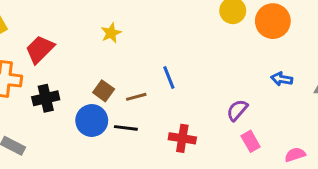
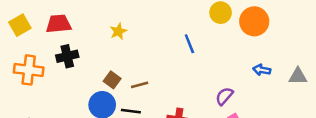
red trapezoid: (40, 49) -> (59, 24), moved, turned 40
blue line: (169, 77) -> (189, 44), moved
black cross: (46, 98) -> (67, 56), moved

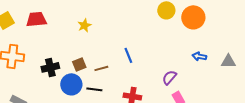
blue line: (189, 44) -> (128, 55), moved
black cross: (67, 56) -> (50, 67), moved
brown square: (112, 80) -> (79, 64), turned 32

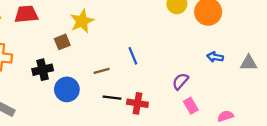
yellow star: (84, 25) -> (82, 21), size x1.5
brown square: (79, 64) -> (62, 42), moved
black line: (94, 89) -> (112, 98), moved

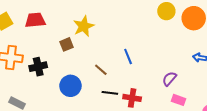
black cross: (43, 70) -> (38, 67), moved
brown line: (102, 71) -> (101, 70), turned 56
pink rectangle: (191, 106) -> (179, 100), turned -40

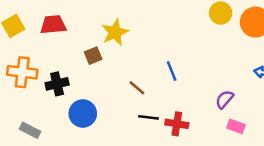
blue circle: (70, 86) -> (83, 113), moved

